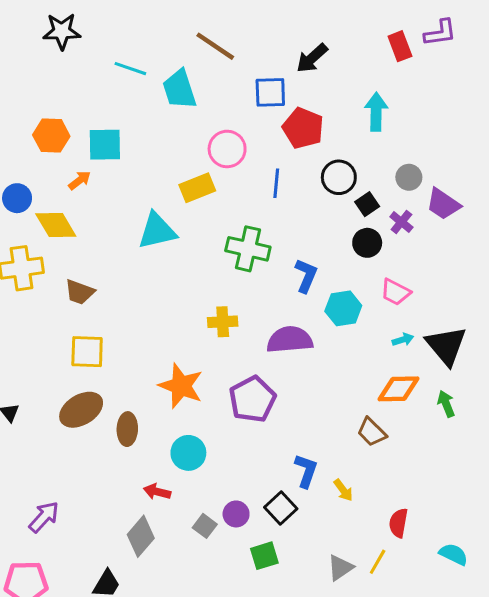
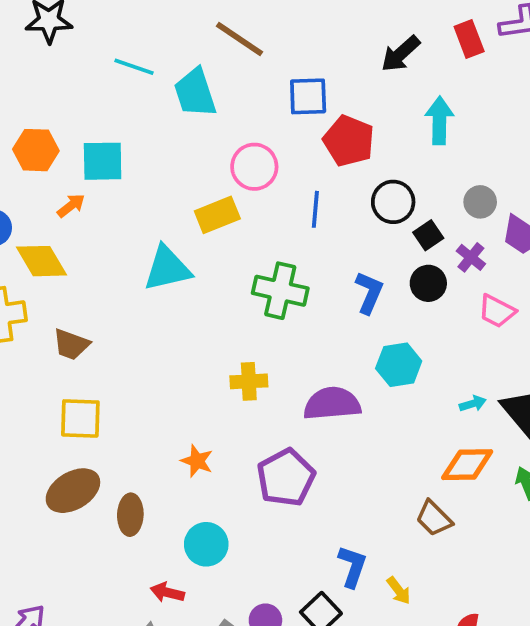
black arrow: (312, 58) -> (401, 54), moved
blue L-shape: (306, 276) -> (369, 293), moved
pink trapezoid: (395, 292) -> (497, 311), moved
orange star: (181, 386) -> (197, 461), size x0.6

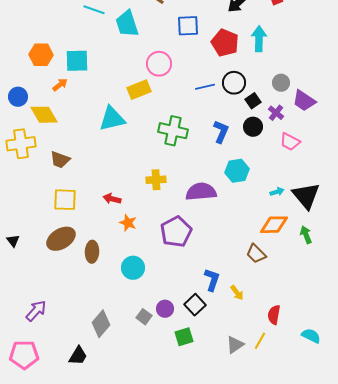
red pentagon: (349, 141) -> (225, 43), moved
blue line: (315, 209) -> (205, 87), moved, turned 72
red arrow: (167, 592) -> (112, 199), moved

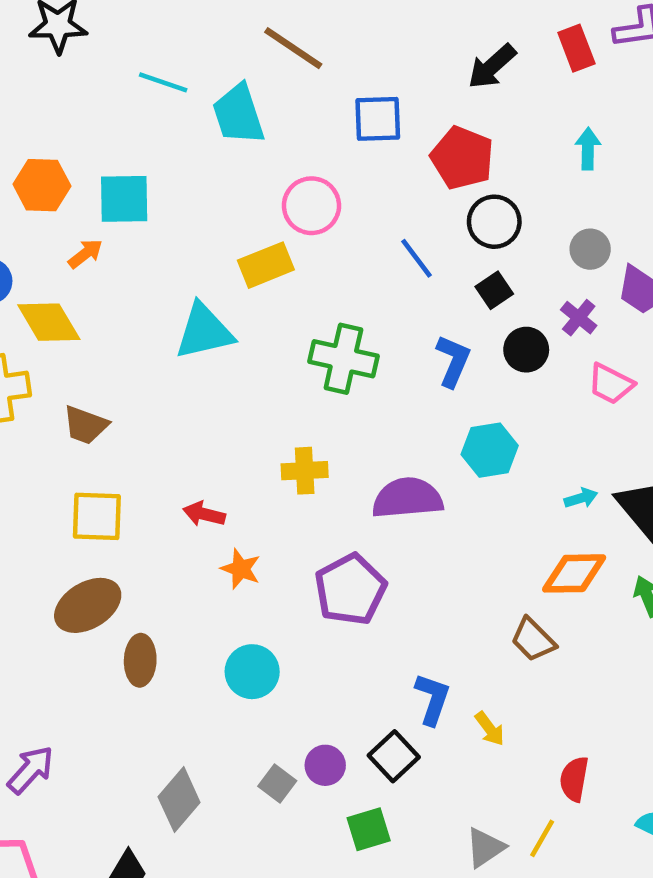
cyan arrow: (259, 39) -> (588, 149), moved, size x0.7
black circle: (234, 83) -> (494, 222), moved
blue line: (205, 87) -> (417, 258), turned 66
black square: (253, 101) -> (494, 290), moved
brown ellipse: (92, 252) -> (140, 660), moved

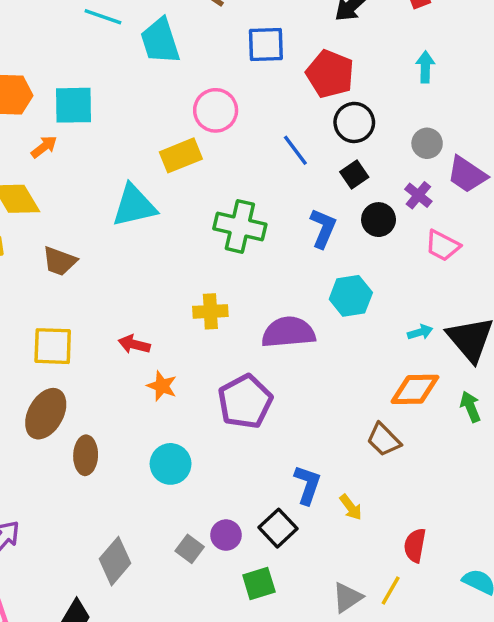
brown trapezoid: (85, 425) -> (60, 261), moved
brown ellipse: (88, 605) -> (46, 414), turned -30

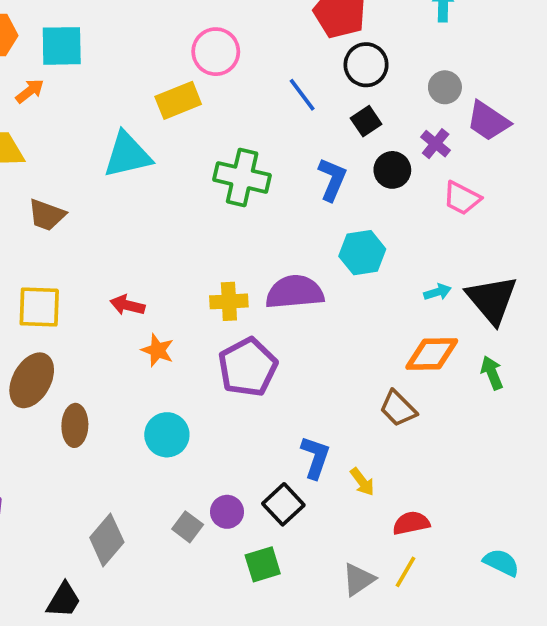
yellow cross: (210, 311) -> (229, 301), moved
red semicircle: (415, 545) -> (411, 523), moved, turned 68

